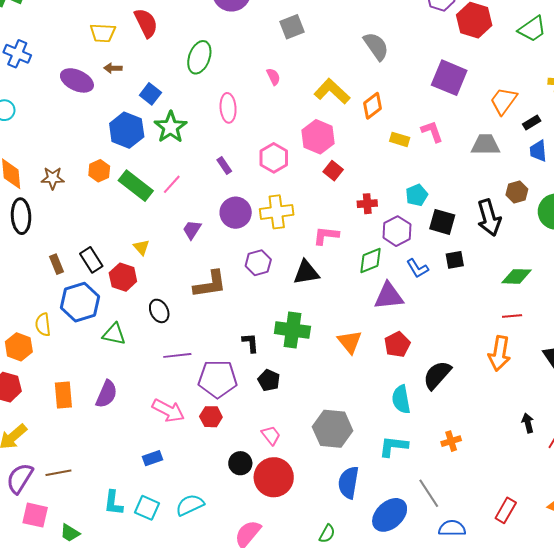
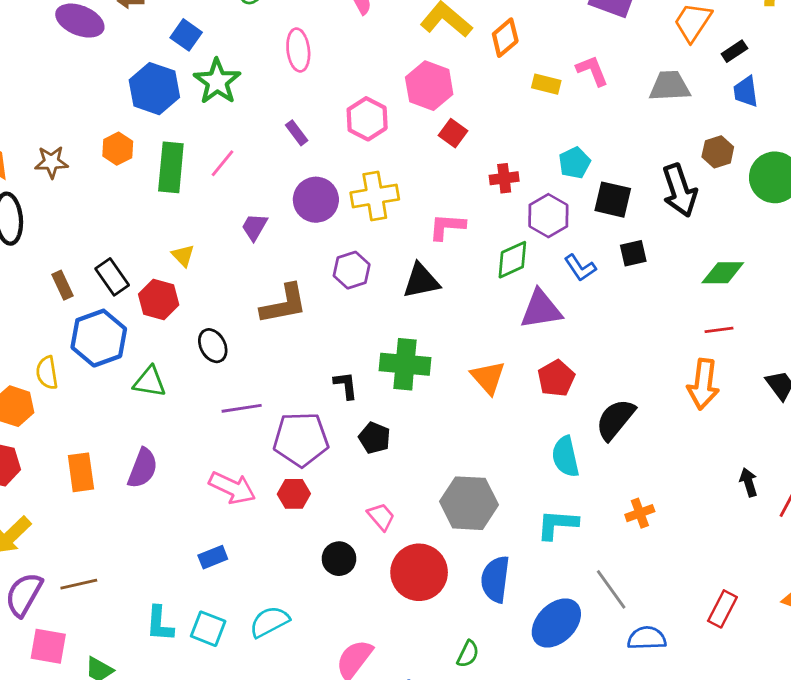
green rectangle: (136, 186) -> (171, 167), turned 60
red circle: (274, 477) -> (419, 572), moved

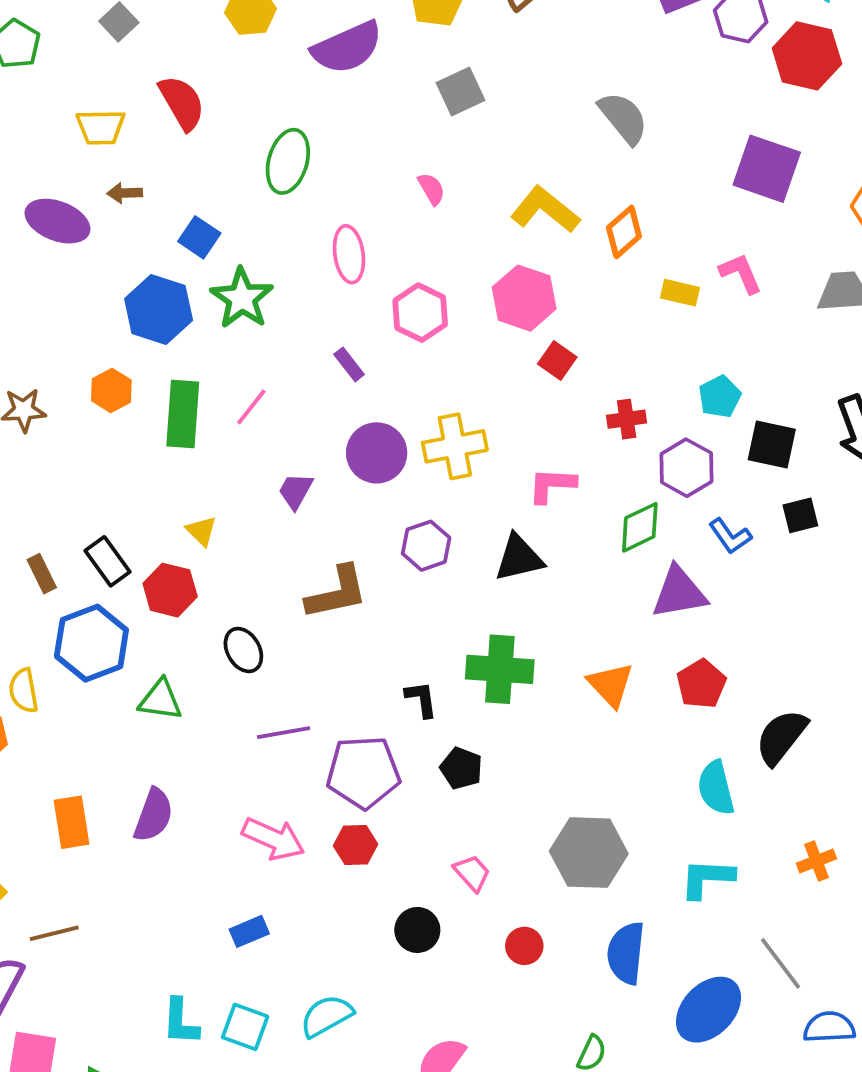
pink hexagon: (367, 119) -> (420, 313), moved
red circle: (419, 572) -> (524, 946), size x0.5
brown line: (79, 584) -> (54, 933), moved

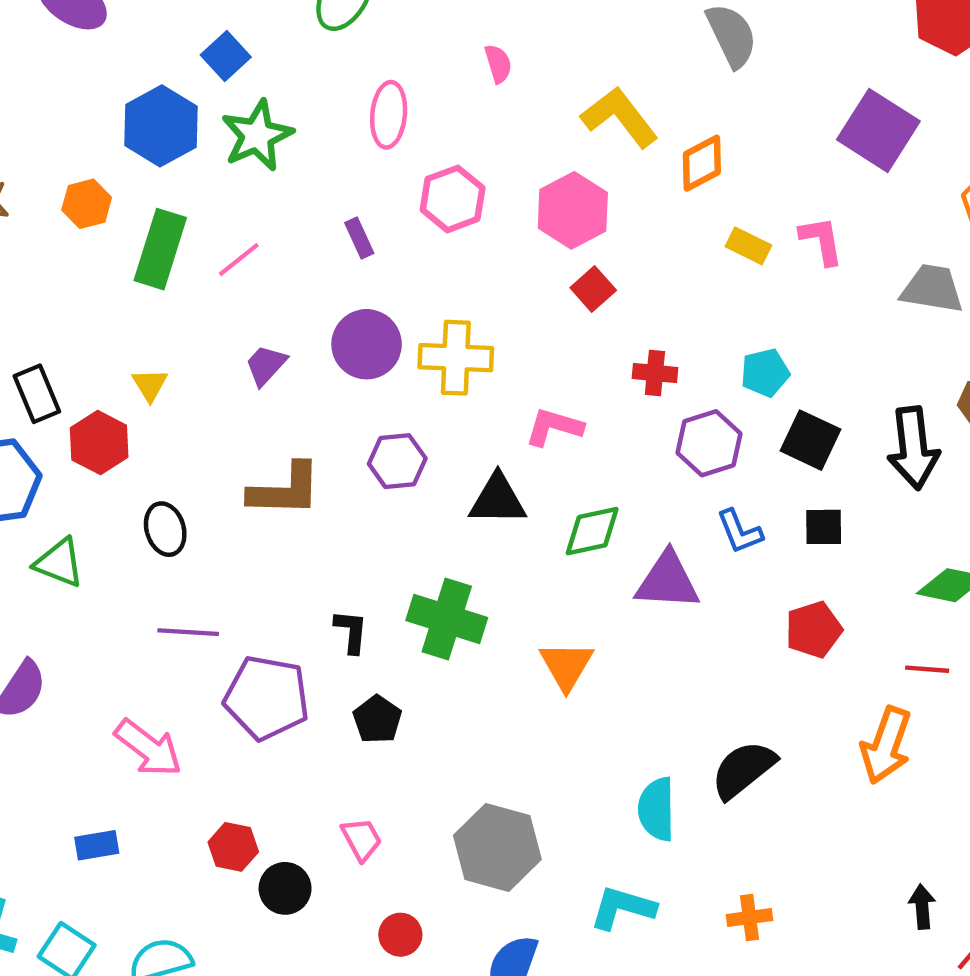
green diamond: (640, 527) -> (592, 531), moved
red pentagon: (701, 684) -> (814, 630), moved
red hexagon: (356, 845) -> (233, 847), moved

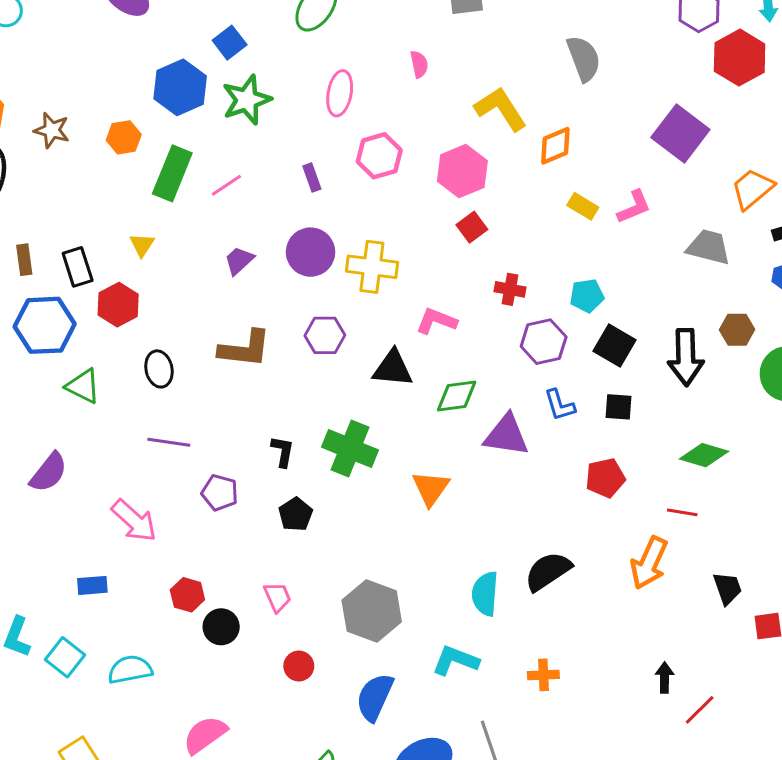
pink L-shape: (821, 241) -> (634, 207), turned 72
yellow triangle: (150, 385) -> (142, 245), moved
purple pentagon: (267, 698) -> (220, 493), size x0.6

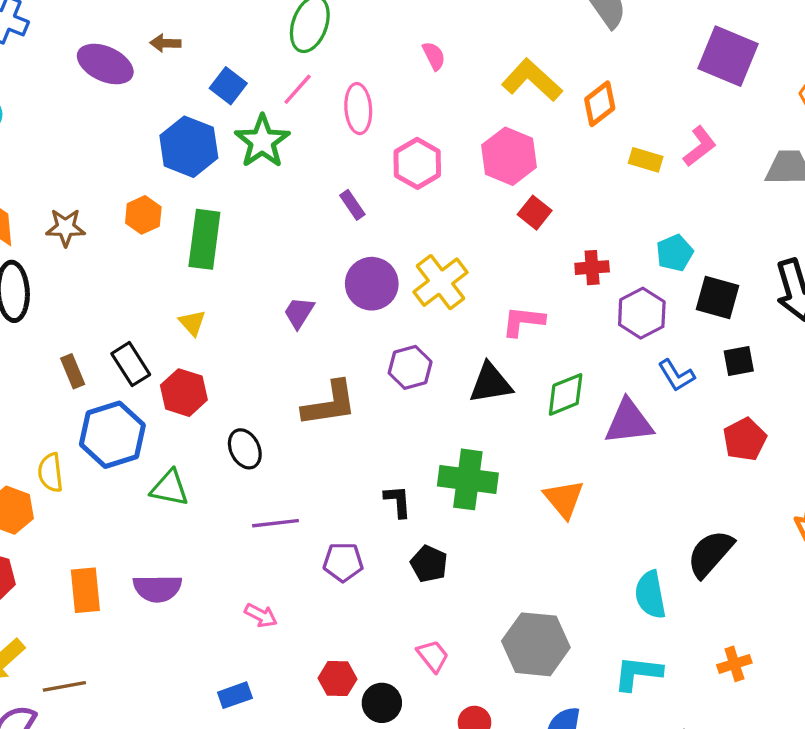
pink line: (226, 185) -> (298, 89), moved
yellow cross: (372, 267) -> (440, 282), turned -30
purple semicircle: (49, 472) -> (157, 588), turned 66
pink arrow: (134, 521) -> (261, 615), size x0.6

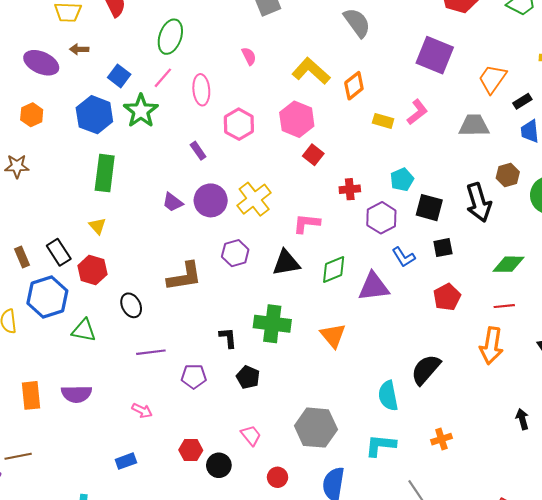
orange hexagon: (143, 215) -> (32, 115), moved
purple trapezoid: (299, 313) -> (173, 202), moved, turned -85

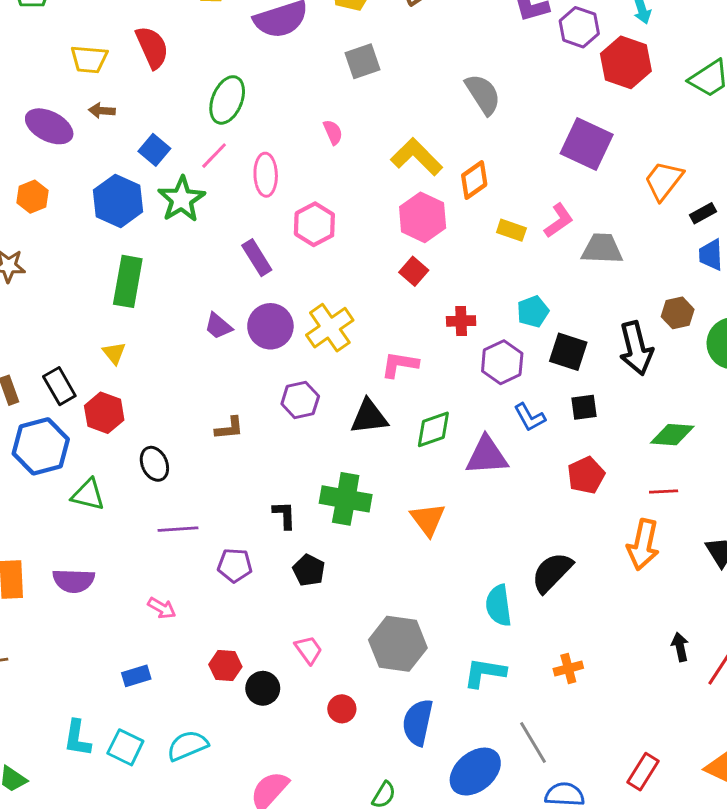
pink hexagon: (297, 119) -> (423, 217), moved
gray trapezoid: (474, 125) -> (602, 249), moved
purple rectangle: (198, 151) -> (257, 258), size x1.4
brown L-shape: (184, 276) -> (229, 428), size x0.6

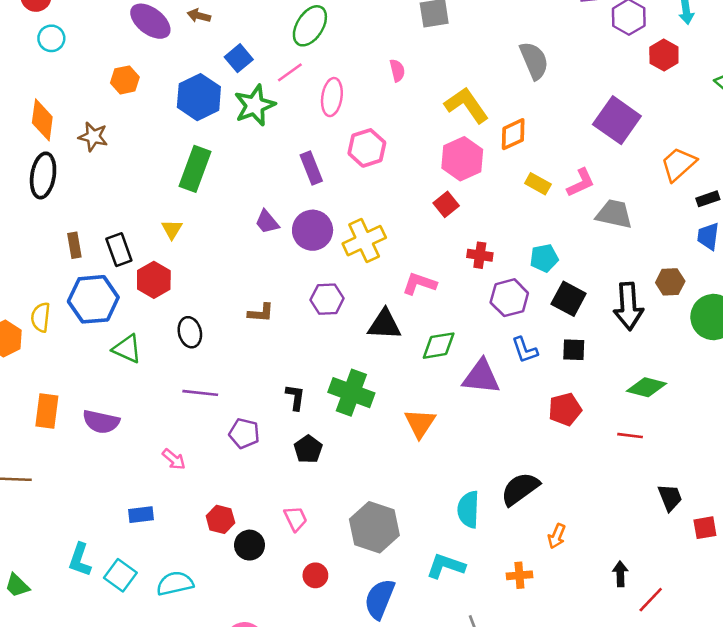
red hexagon: (626, 62) -> (664, 55), size x0.7
orange arrow: (643, 545) -> (557, 536), moved, size x0.6

